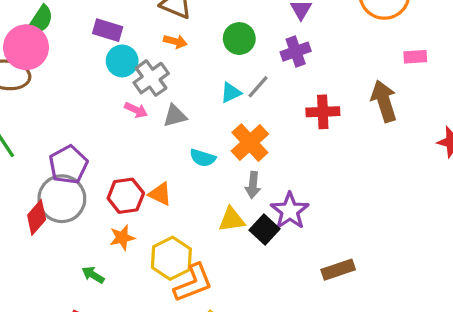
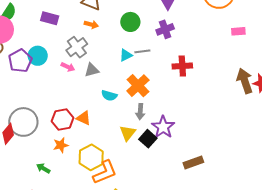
cyan circle: (122, 61) -> (38, 56), moved
gray line: (258, 87) -> (142, 51), turned 42
brown arrow: (384, 101) -> (245, 81), moved
purple pentagon: (68, 165) -> (20, 61), moved
yellow triangle: (232, 220) -> (128, 133), turned -42

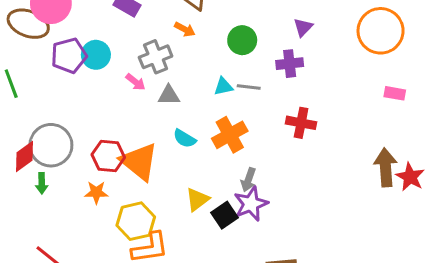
gray arrow: (140, 112) -> (248, 180), moved
orange triangle: (84, 118) -> (139, 162), size x1.8
green arrow: (43, 168) -> (42, 183), moved, turned -136

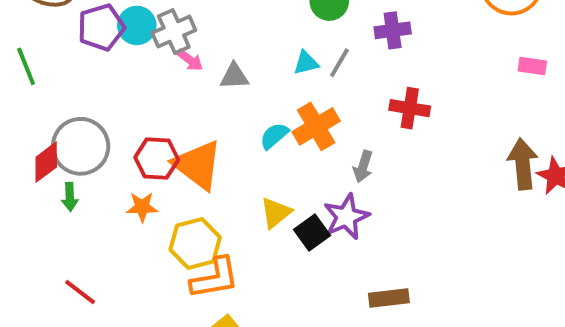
gray cross: (156, 57) -> (174, 32), moved
gray line: (249, 87) -> (339, 63), turned -65
cyan semicircle: (185, 138) -> (274, 136), moved, turned 110
gray arrow: (248, 180) -> (363, 167), moved

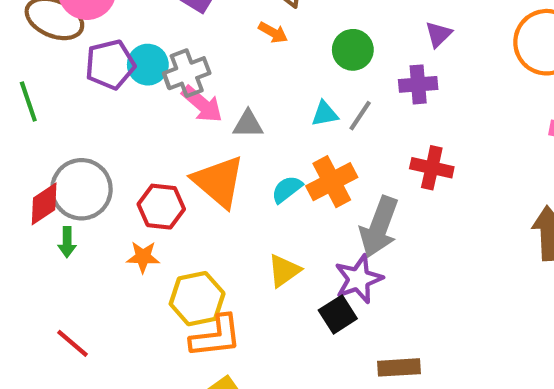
pink arrow: (190, 60) -> (202, 104), size x1.5
orange triangle: (198, 165) -> (219, 182), moved
gray arrow: (363, 167) -> (379, 227), size x1.8
black square: (312, 233) -> (338, 314), moved

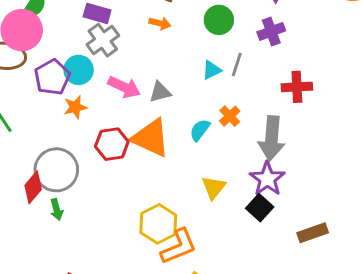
gray cross: (187, 73) -> (103, 40), moved
orange cross: (332, 182) -> (230, 116), size x0.6
red hexagon: (161, 207) -> (112, 144), moved
orange star: (143, 257) -> (75, 107), moved

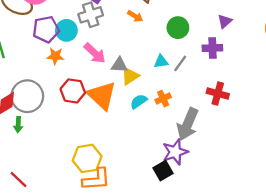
yellow triangle: (214, 187) -> (130, 76), moved

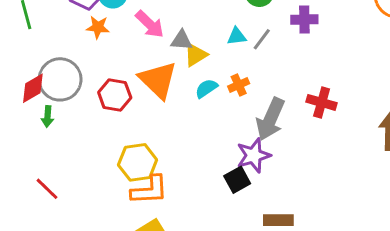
red hexagon: (73, 91) -> (115, 95), moved
red cross: (218, 94) -> (322, 102), moved

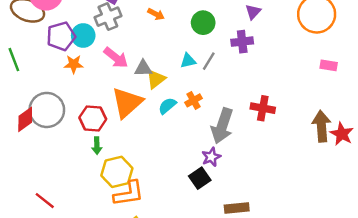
orange triangle: (158, 80) -> (127, 103), turned 40
green arrow: (48, 116) -> (97, 146), moved
purple star: (253, 155) -> (211, 157), size x0.7

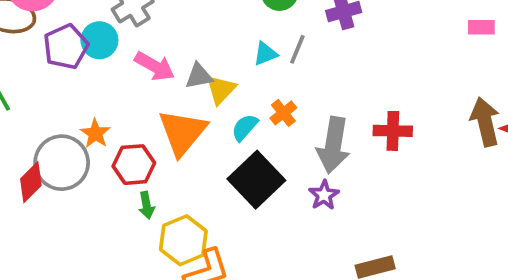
orange star: (74, 64) -> (95, 133), moved, turned -30
red cross: (263, 108) -> (393, 131), moved
black square: (200, 178) -> (256, 180), moved, size x1.6

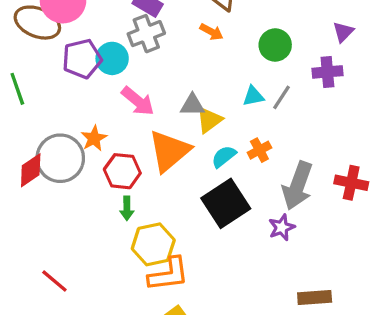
pink arrow: (155, 66) -> (138, 101), moved

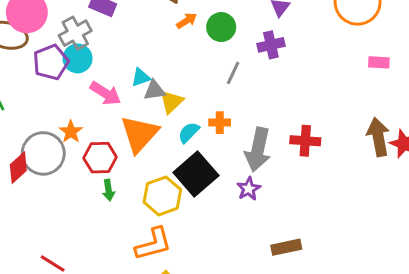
orange arrow: (211, 32) -> (187, 21), moved, turned -54
gray cross: (146, 34) -> (75, 33), moved
cyan triangle: (253, 96) -> (141, 77), moved
orange cross: (259, 150) -> (220, 123), turned 36
yellow hexagon: (153, 244) -> (162, 196), moved

